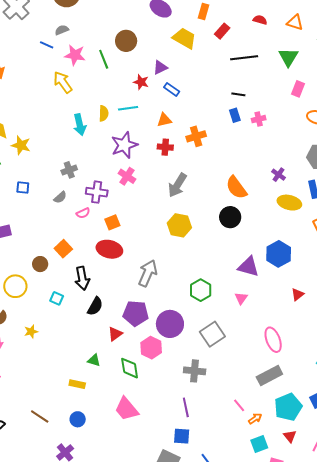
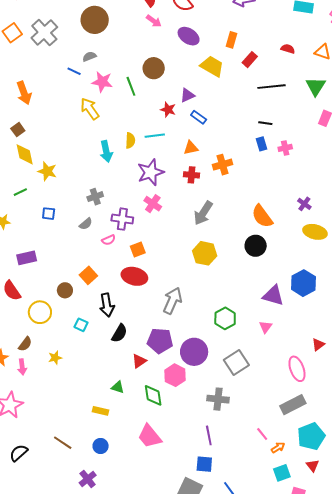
red triangle: (298, 294) -> (318, 345), moved

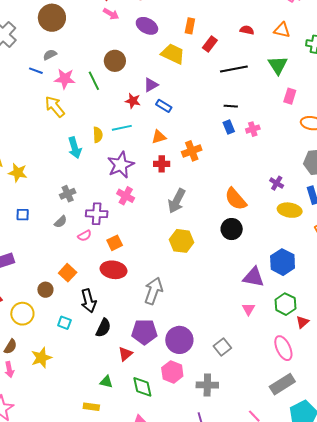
green hexagon: (225, 318) -> (285, 304), moved
yellow star: (55, 358) -> (41, 358), size x1.5
gray square: (236, 363) -> (222, 347), size x0.7
pink hexagon: (175, 375) -> (172, 372), moved

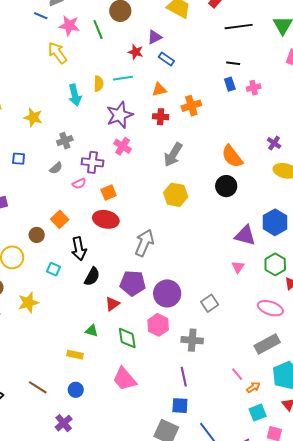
yellow star: (18, 173) -> (33, 117), moved
pink ellipse: (283, 348) -> (270, 308), turned -50

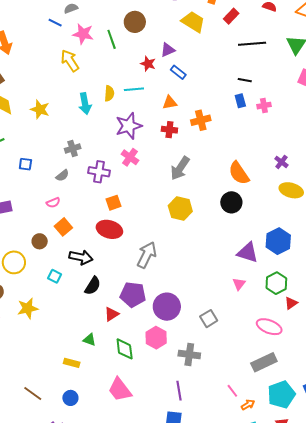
yellow star: (33, 117) -> (40, 109), moved
pink semicircle: (79, 184) -> (53, 203), moved
black arrow: (79, 249) -> (81, 257), turned -70

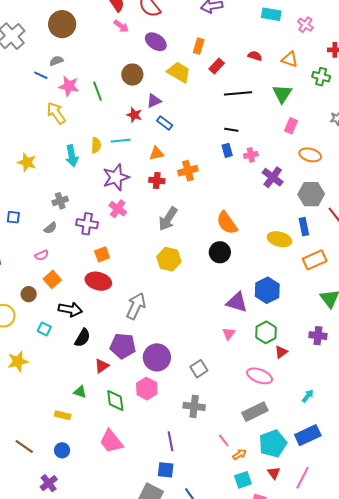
brown circle: (135, 22) -> (132, 75), moved
purple cross: (281, 162) -> (273, 177), moved, size x1.5
gray cross: (189, 355) -> (194, 406), moved

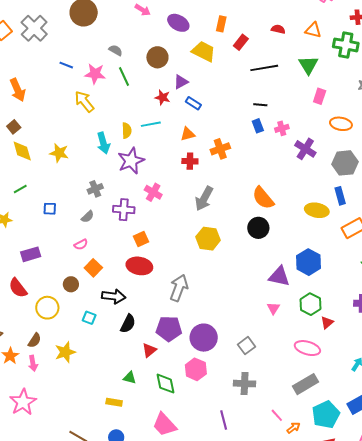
gray semicircle: (56, 61) -> (116, 50), moved, turned 56
green cross: (321, 77) -> (346, 45), size x1.4
purple star: (116, 177) -> (131, 161), moved

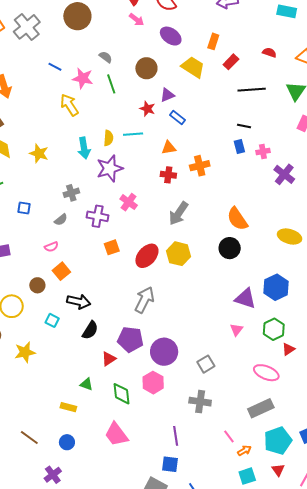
red ellipse: (139, 266) -> (147, 256), moved, turned -65

